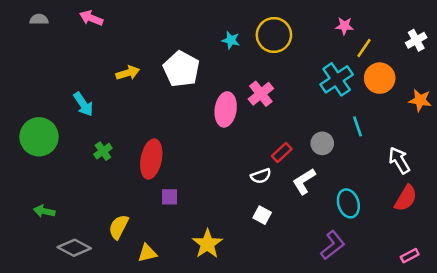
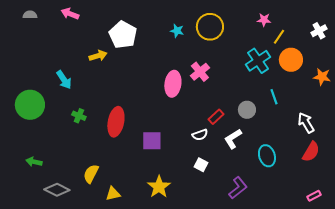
white pentagon: (181, 69) -> (123, 35), moved
green cross: (103, 151) -> (79, 116), turned -32
purple square: (170, 197) -> (152, 141), moved, size x1.5
purple L-shape: (333, 245) -> (238, 188), moved

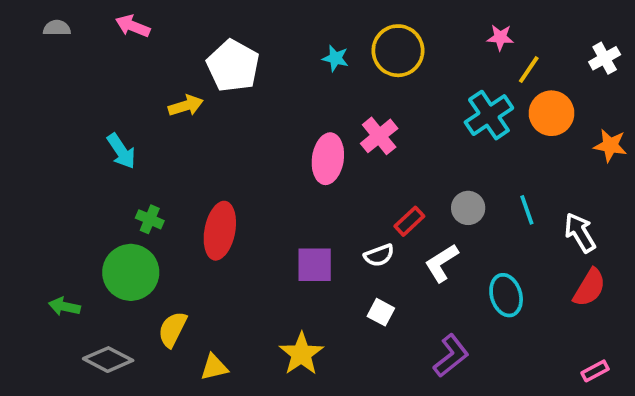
cyan line: (274, 97) -> (527, 210), moved
green circle: (30, 105) -> (131, 272), moved
purple square: (152, 141) -> (315, 265), moved

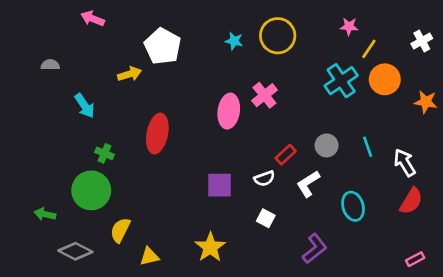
gray semicircle: (57, 28) -> (50, 65), moved
red ellipse: (220, 231) -> (157, 134), moved

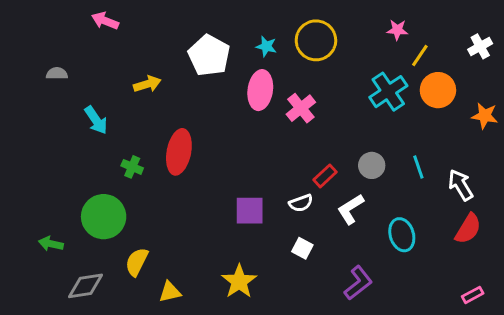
white pentagon: (163, 46) -> (209, 55), moved
pink ellipse: (229, 111) -> (260, 90), moved
green cross: (104, 153) -> (132, 167), moved
gray diamond: (75, 251) -> (86, 286), turned -36

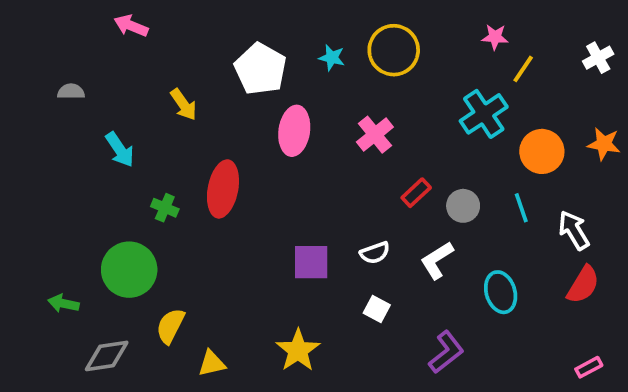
yellow arrow: (147, 84) -> (184, 105), turned 72
pink ellipse: (260, 90) -> (294, 131), moved
orange circle: (438, 90) -> (542, 151), moved
red rectangle: (325, 176) -> (416, 193), moved

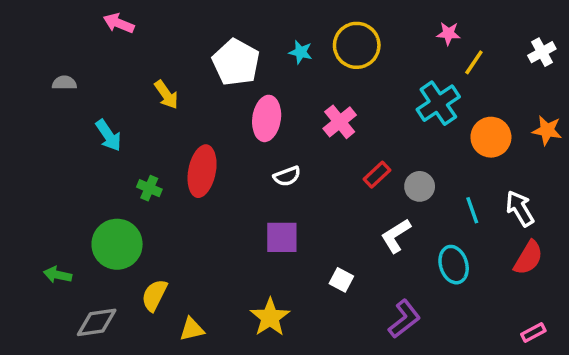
cyan line: (521, 208) -> (472, 210), moved
white semicircle: (375, 253) -> (287, 176), moved

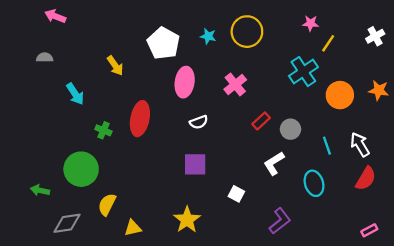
pink arrow: (119, 23) -> (55, 16), moved

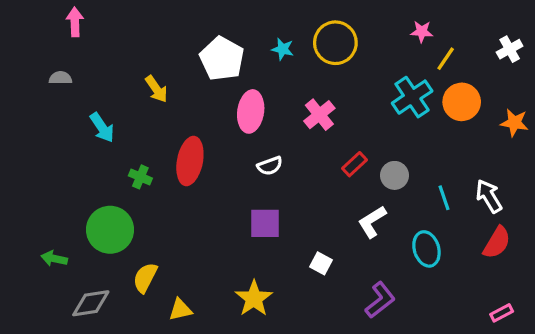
pink arrow: (55, 16) -> (75, 22), turned 66
orange circle: (340, 95) -> (462, 102), moved

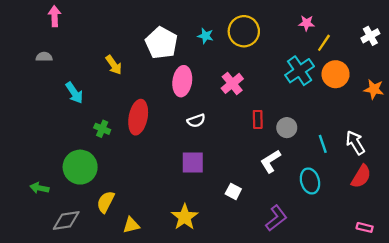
red rectangle: (355, 164) -> (258, 119), turned -48
pink rectangle: (502, 313) -> (365, 227), turned 42

